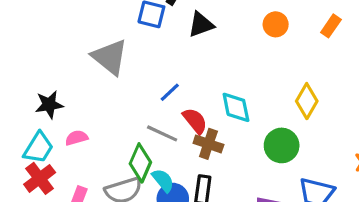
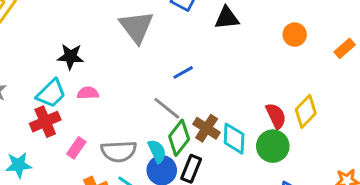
cyan diamond: (236, 107) -> (234, 139), moved
red semicircle: (195, 121) -> (276, 116), moved
green diamond: (140, 163) -> (179, 138), moved

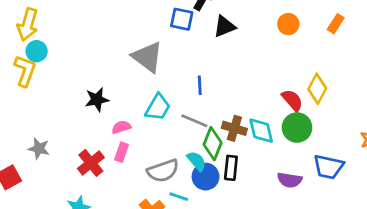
blue line: (183, 72) -> (200, 85), turned -48
cyan trapezoid: (51, 93) -> (158, 107), moved
pink rectangle: (76, 148) -> (122, 152), moved

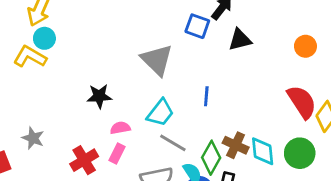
yellow L-shape: (25, 71) -> (30, 57), turned -88
red semicircle: (292, 100) -> (302, 102), moved, size x1.4
gray line: (194, 121) -> (173, 143), moved

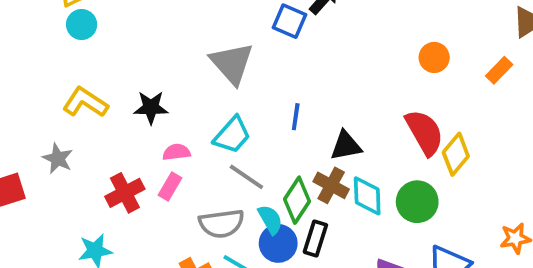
black triangle: (240, 40) -> (346, 146), moved
yellow L-shape: (30, 57) -> (85, 102), moved

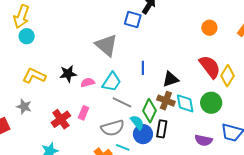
pink semicircle: (177, 152) -> (88, 82), moved

